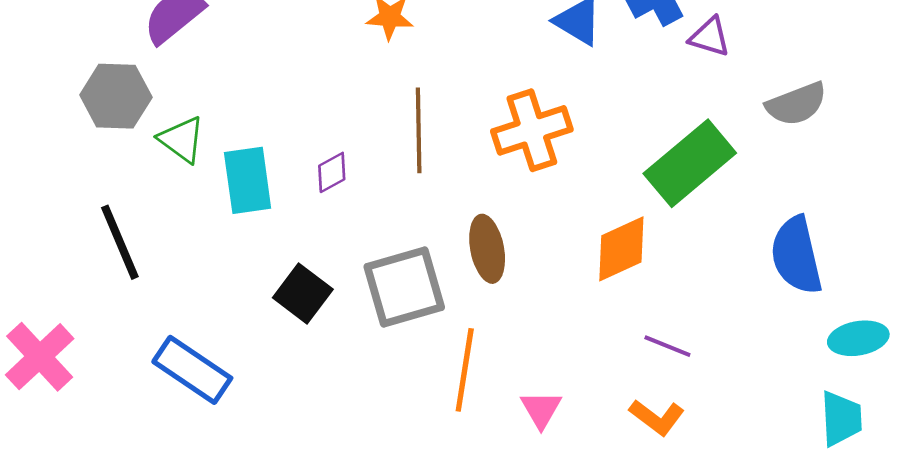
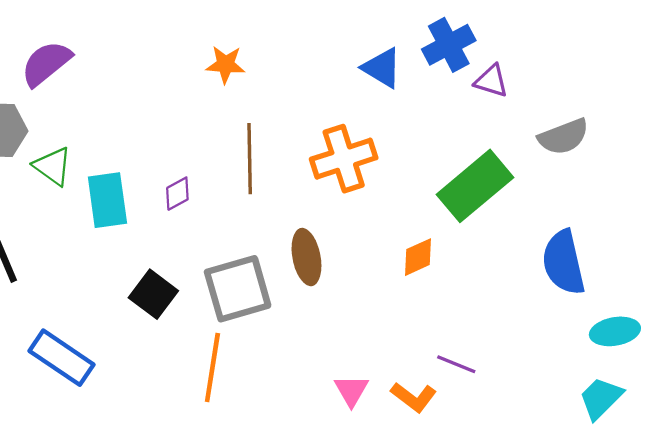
orange diamond: (621, 249) -> (418, 257), size x0.7
purple line: (667, 346) -> (456, 364), moved
orange line: (465, 370) -> (212, 368), moved
orange L-shape: (657, 417) -> (414, 397), moved
cyan trapezoid: (841, 419) -> (601, 398), turned -132

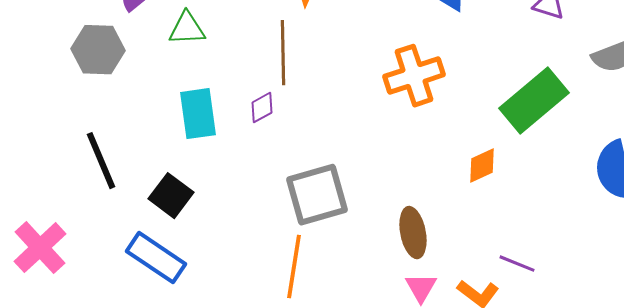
brown line: (250, 159) -> (283, 53), moved
green triangle: (53, 166) -> (187, 29), moved, turned -39
brown ellipse: (306, 257) -> (413, 233), moved
black square: (153, 294) -> (171, 196), moved

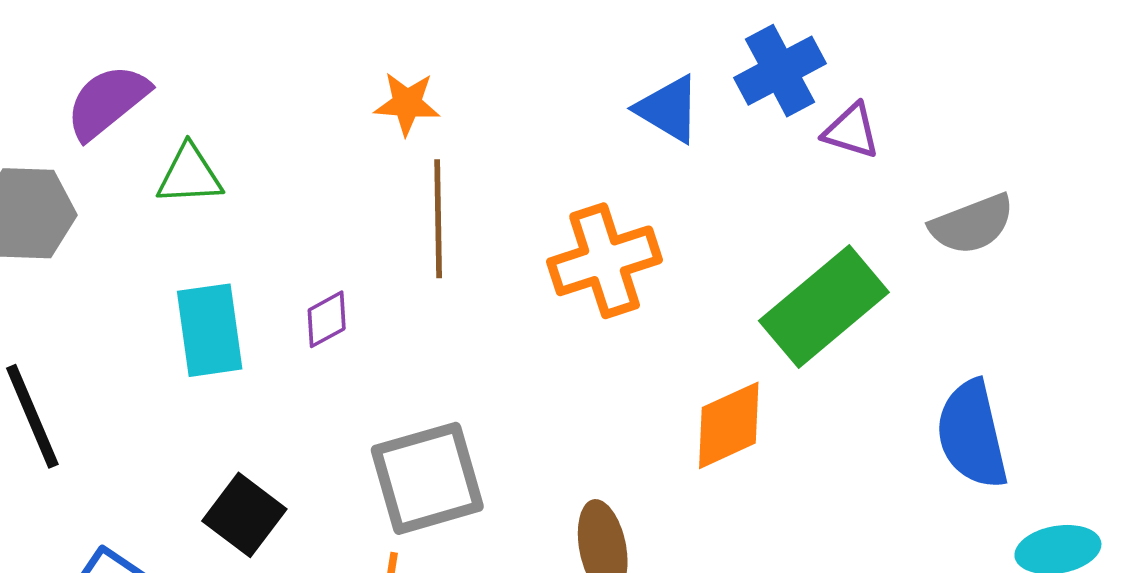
brown line: (283, 53) -> (438, 219), moved
orange diamond: (482, 166) -> (729, 425), size x1.4
black square: (171, 196) -> (244, 515), moved

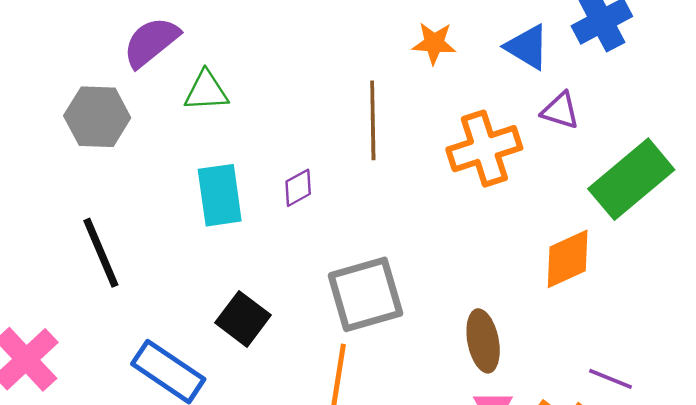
orange star: (407, 104) -> (434, 43), moved
purple triangle: (851, 131) -> (560, 111), moved

